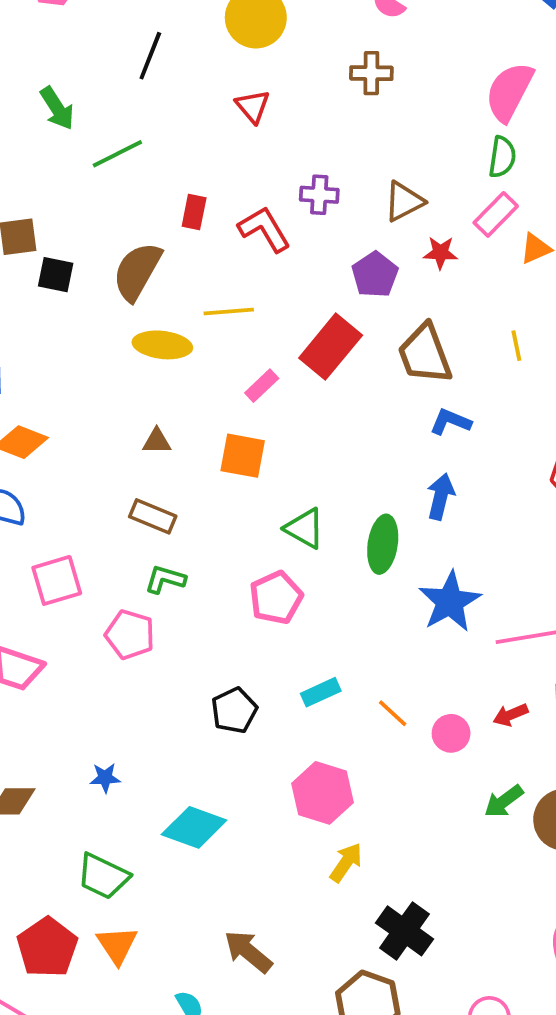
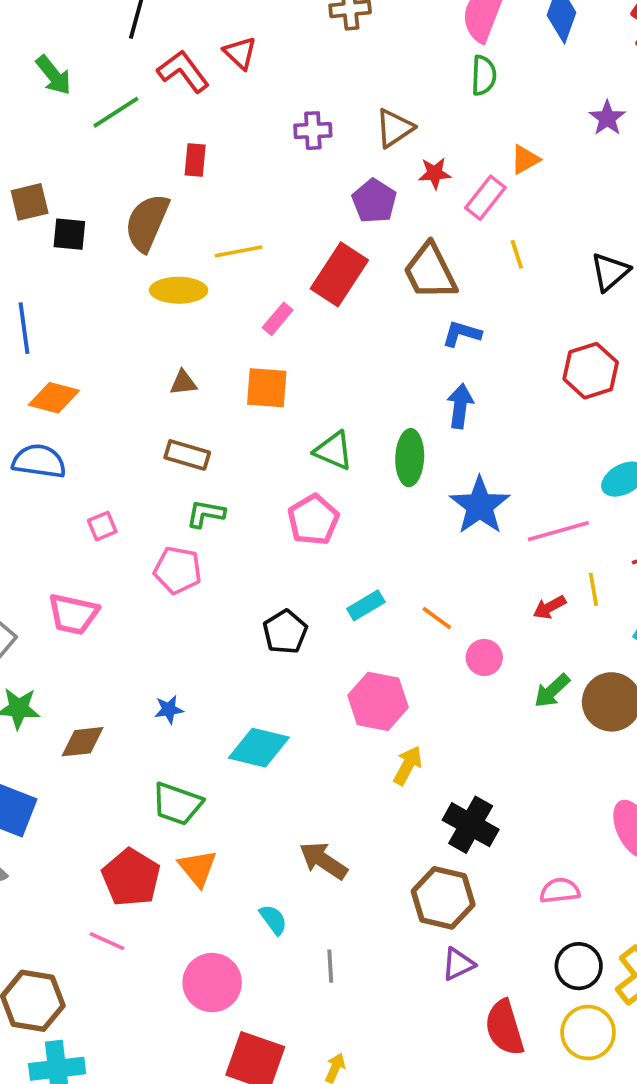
pink rectangle: (496, 214) -> (485, 198), moved
red L-shape: (264, 229) -> (183, 71), moved
pink square: (57, 580) -> (102, 526), size x0.6
pink circle: (451, 733) -> (484, 657), moved

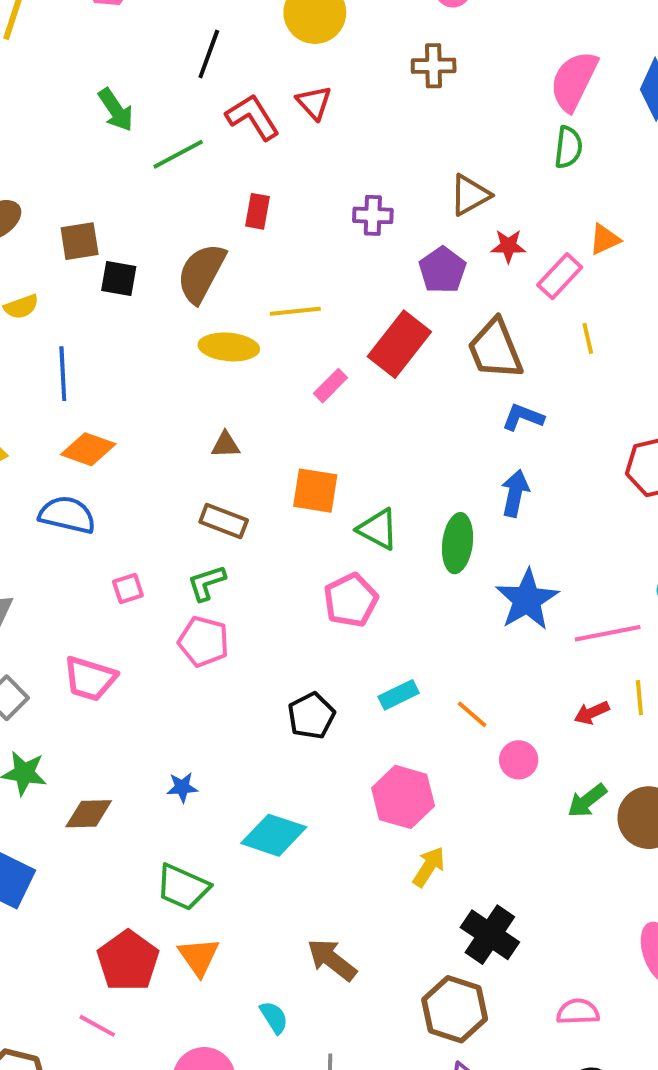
purple cross: (313, 131) -> (373, 215), moved
orange square: (267, 388) -> (315, 491), moved
green L-shape: (206, 514) -> (207, 583), moved, turned -33

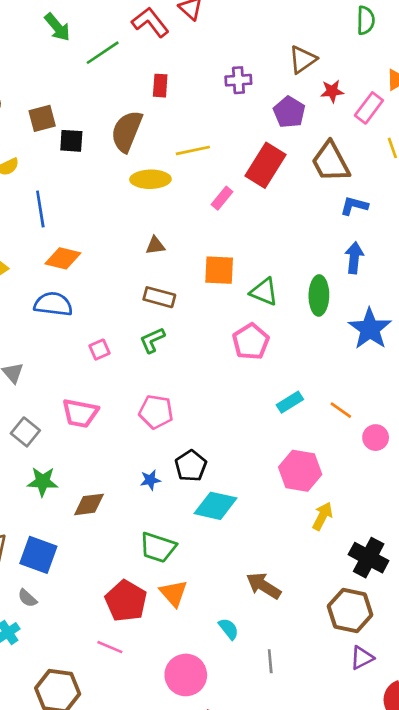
pink pentagon: (204, 641) -> (156, 412), moved
black pentagon: (311, 716) -> (191, 466), moved

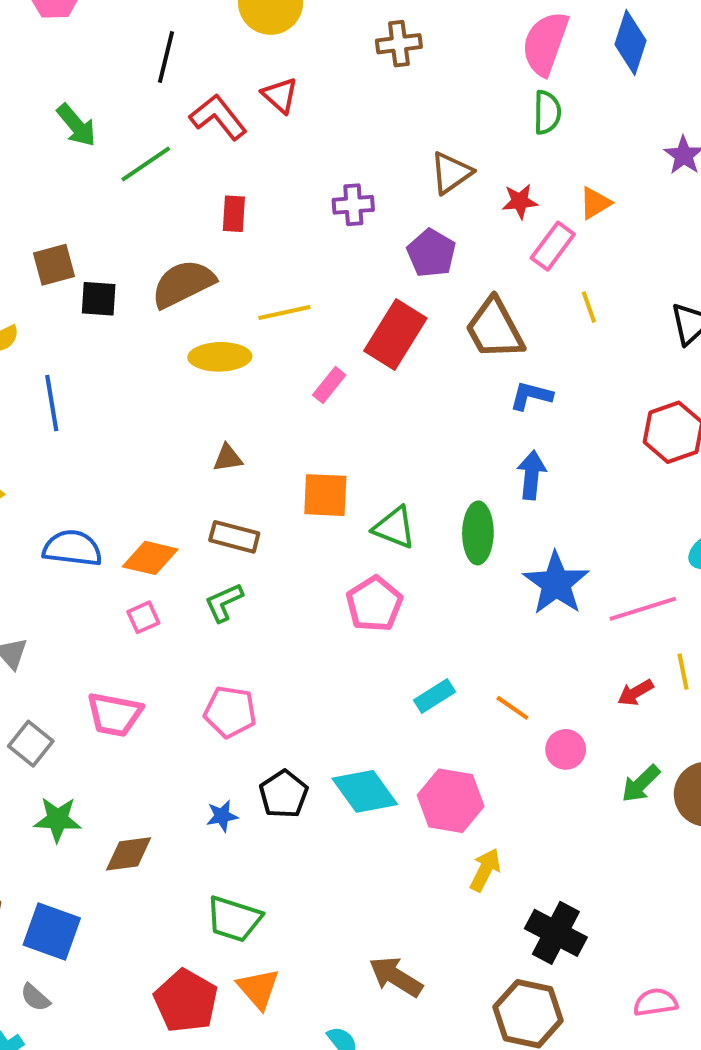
red star: (332, 91) -> (520, 201), moved
brown semicircle: (127, 131) -> (183, 284), turned 42
orange diamond: (63, 258) -> (150, 558), moved
cyan diamond: (215, 506) -> (365, 791), moved, turned 42

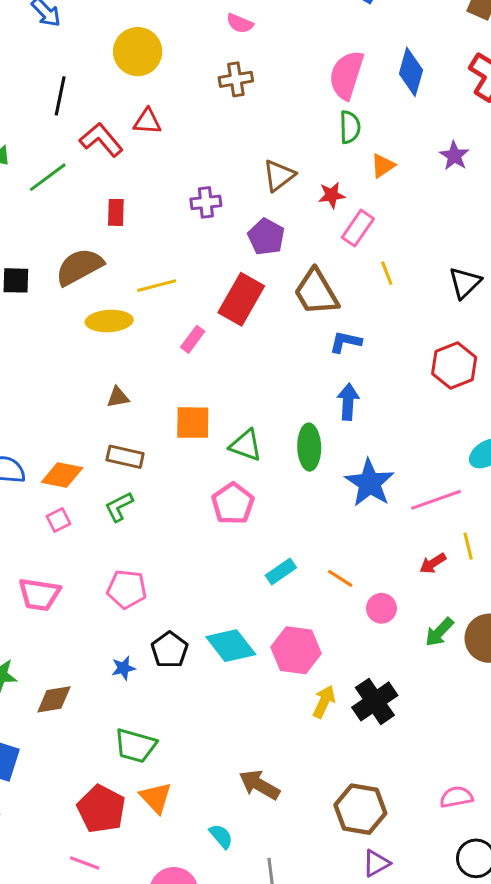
red triangle: (280, 95) -> (147, 122), turned -36
orange triangle: (595, 203) -> (383, 166), moved
black cross: (556, 933) -> (375, 701), moved, turned 30

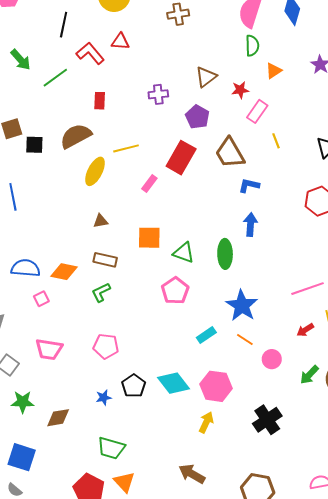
yellow ellipse: (109, 321) -> (95, 171), turned -60
blue star: (370, 483) -> (242, 306), moved
pink square: (59, 520) -> (41, 299), moved
yellow arrow: (324, 702) -> (206, 422), moved

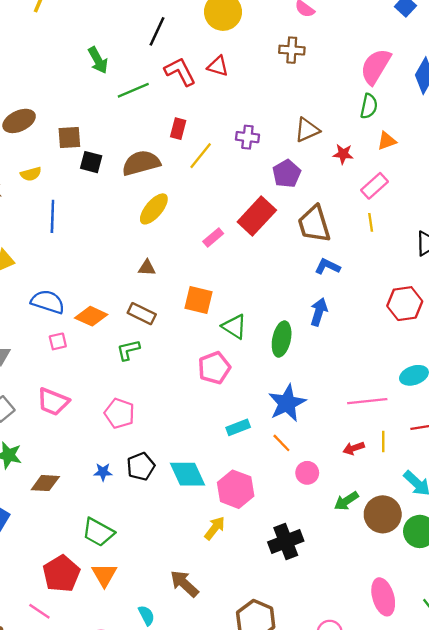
pink rectangle: (257, 111) -> (375, 186), moved
yellow line: (126, 148) -> (201, 156), moved, turned -50

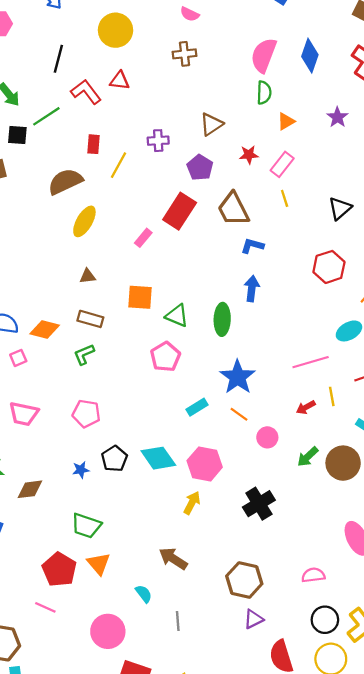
red star: (343, 154) -> (249, 155), moved
black square: (91, 162) -> (17, 135), moved

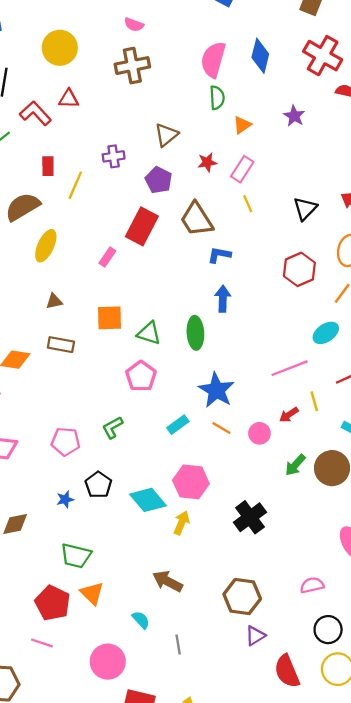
brown cross: (185, 54) -> (132, 66), size x1.4
green L-shape: (84, 354) -> (112, 427), moved
pink circle: (267, 437) -> (259, 433), moved
cyan diamond: (158, 458) -> (148, 500), moved

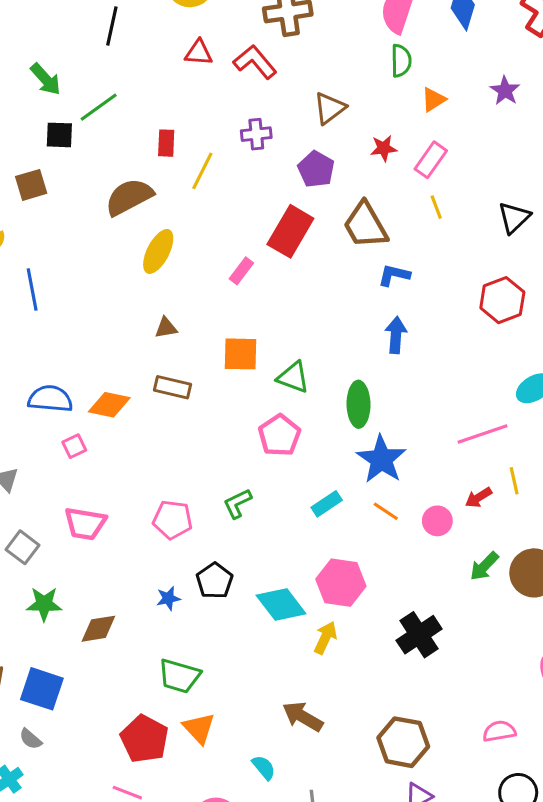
red L-shape: (35, 113) -> (255, 62), moved
green ellipse: (195, 333) -> (359, 404), moved

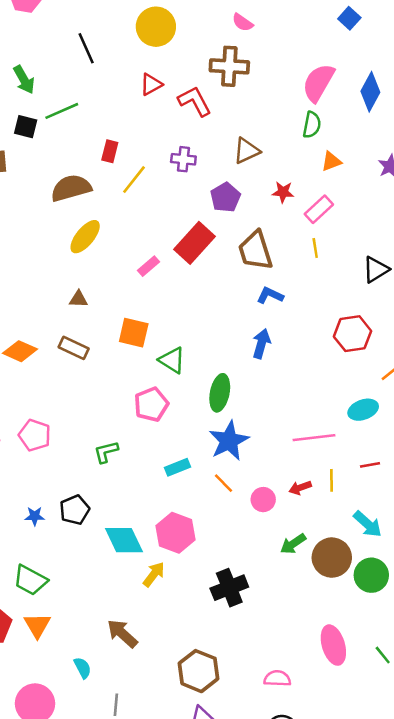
black line: (112, 26) -> (86, 48), turned -48
red triangle: (199, 53) -> (151, 84), turned -45
pink pentagon: (173, 520) -> (35, 435), moved

